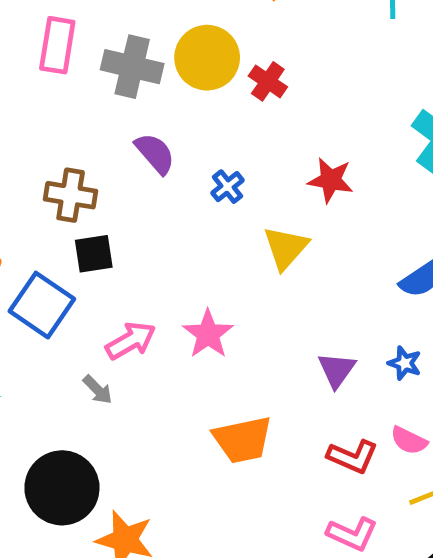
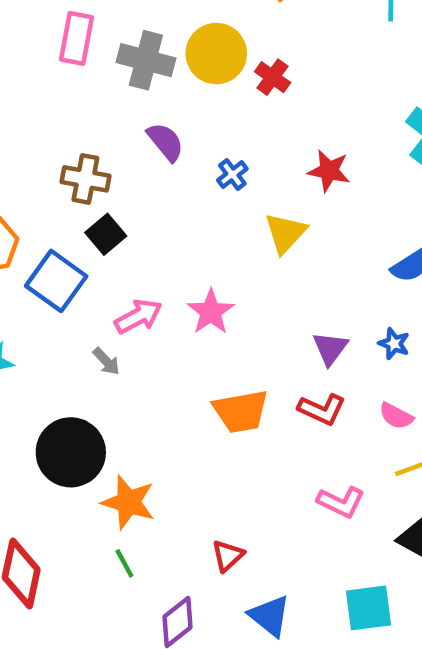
black square: (94, 254) -> (106, 234), turned -33
red L-shape: (353, 457) -> (322, 409), moved

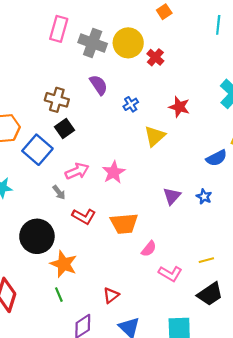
red L-shape: (322, 409) -> (84, 216), moved
pink semicircle: (396, 416) -> (149, 249), moved, turned -84

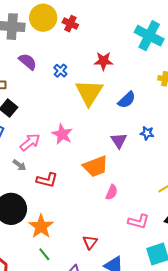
yellow triangle: (155, 136) -> (89, 93), size x1.4
blue semicircle: (216, 158) -> (127, 100), moved
orange trapezoid: (124, 224) -> (96, 166), moved
orange star: (64, 264) -> (41, 226), turned 30
pink L-shape: (170, 274) -> (138, 222), moved

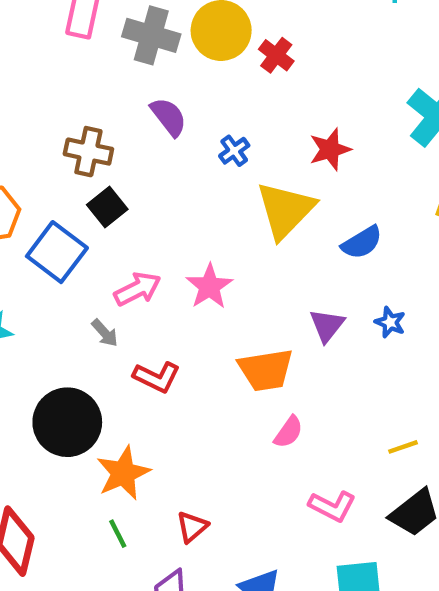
red star: (103, 61) -> (330, 149), turned -30
red triangle: (90, 242) -> (192, 527), moved

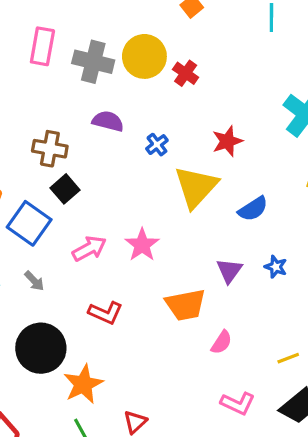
purple semicircle: (169, 117) -> (108, 121), turned -36
gray arrow: (105, 333) -> (34, 281), moved
pink semicircle: (289, 432) -> (221, 342), moved

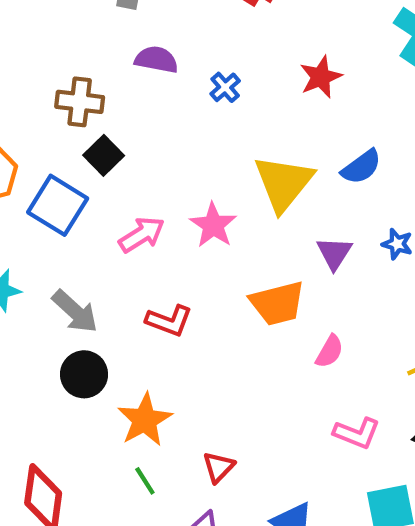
yellow triangle: (196, 187) -> (283, 183), moved
gray arrow: (34, 281) -> (75, 311), moved, size x1.6
black circle: (41, 348) -> (84, 374), size x0.7

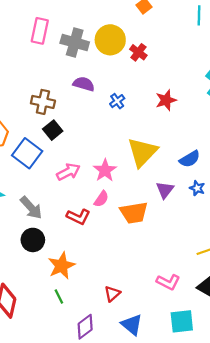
blue semicircle: (361, 167) -> (190, 159), moved
pink semicircle: (330, 351) -> (101, 199), moved
red triangle: (219, 467) -> (112, 294), moved

